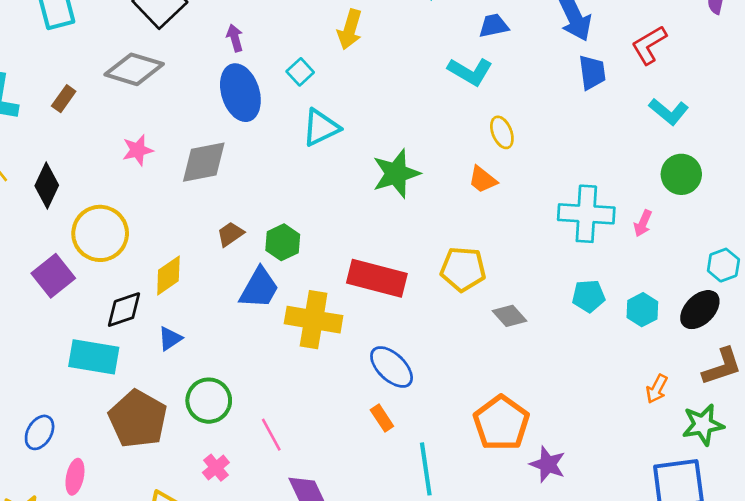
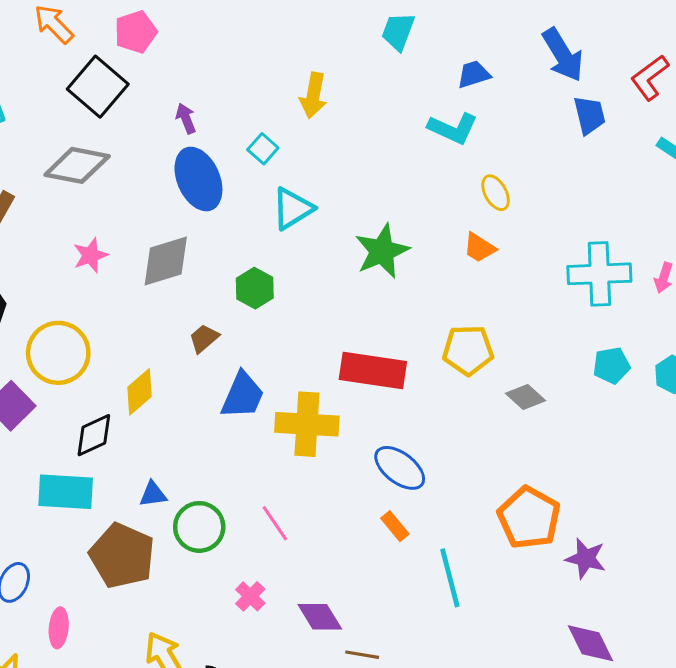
green hexagon: (283, 242) -> (255, 288), moved
blue triangle: (170, 339) -> (153, 494), moved, turned 32
pink line: (271, 435) -> (275, 523), moved
pink cross: (216, 468) -> (250, 596), moved

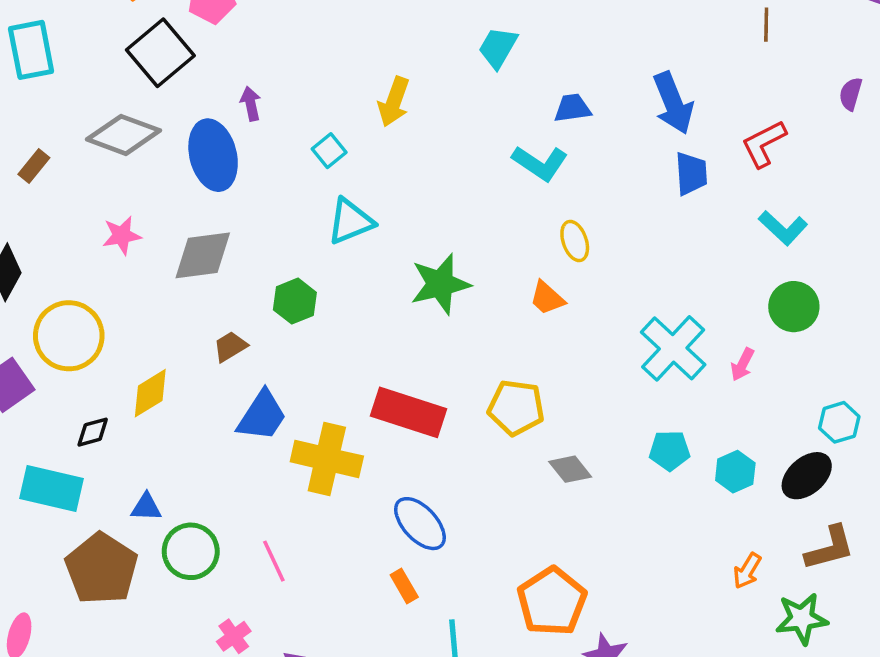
blue ellipse: (198, 179) -> (213, 155), moved
cyan cross: (599, 274) -> (673, 348), turned 36
black diamond: (94, 435) -> (93, 432), size x0.7

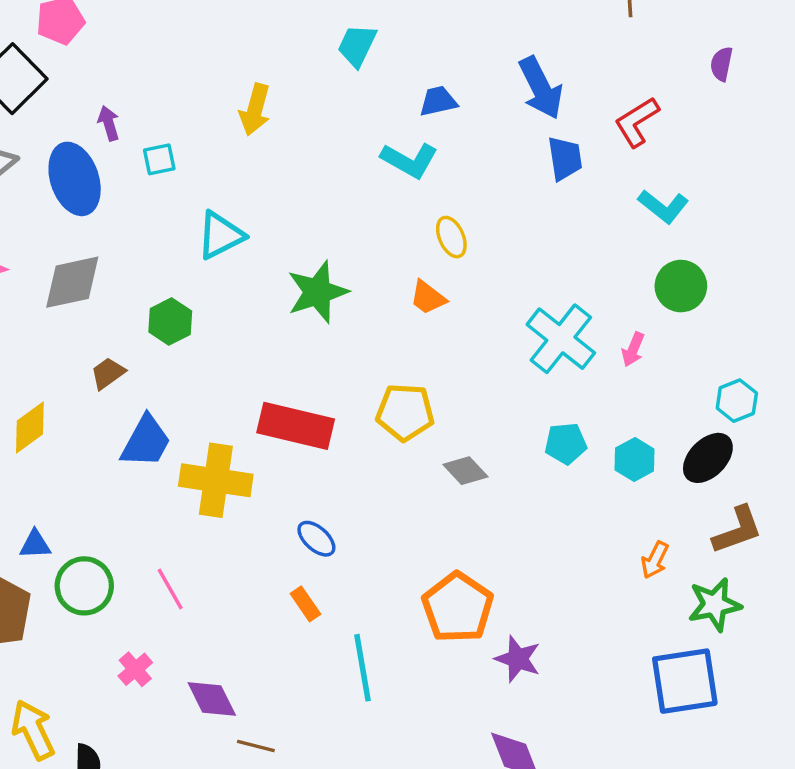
cyan square: (329, 151) -> (159, 159), moved, turned 32
blue ellipse: (420, 524) -> (316, 539), size x0.7

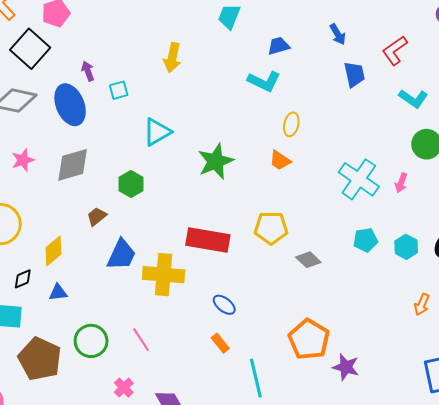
blue arrow: (541, 88) -> (338, 34), size x0.6
yellow ellipse: (451, 237) -> (291, 124), turned 40
blue triangle: (35, 544) -> (58, 292), moved

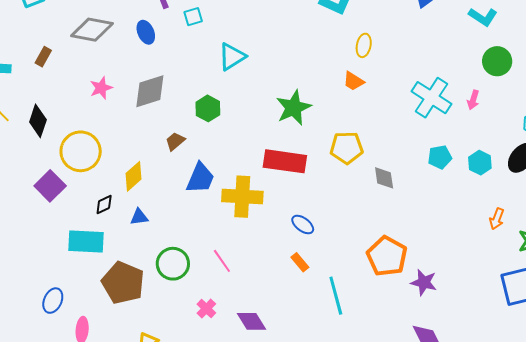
blue ellipse: (70, 105) -> (146, 32), size x0.6
green star: (216, 161) -> (294, 108), moved
gray diamond: (308, 260) -> (384, 178), turned 40

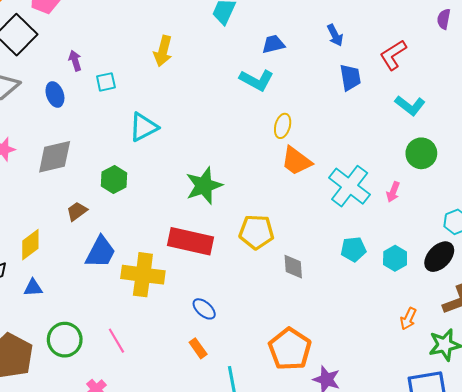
orange trapezoid: (354, 81) -> (296, 161), moved, size x1.4

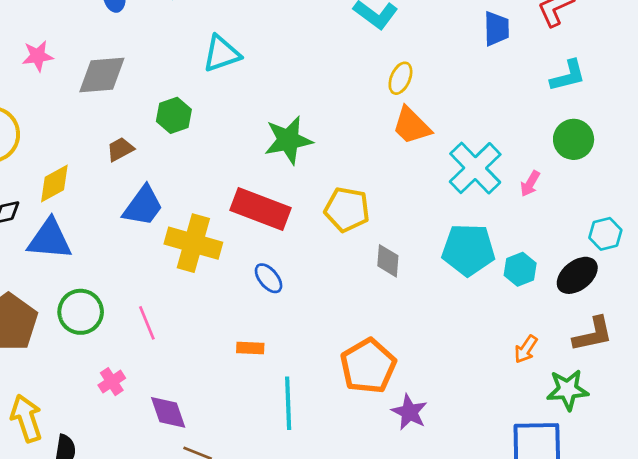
cyan L-shape: (410, 105) -> (568, 76), turned -60
cyan pentagon: (353, 249) -> (468, 250), size x1.6
blue triangle: (33, 288) -> (50, 239), size x1.8
blue ellipse: (204, 309) -> (269, 278), moved
orange rectangle: (198, 348) -> (250, 348), turned -60

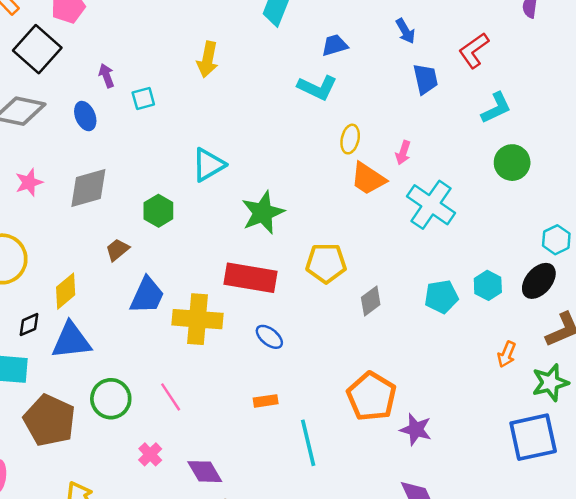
cyan triangle: (222, 54) -> (208, 165), moved
pink arrow: (530, 184) -> (403, 153), moved
cyan pentagon: (468, 250) -> (441, 297), moved, size x0.7
gray diamond: (388, 261) -> (371, 301), turned 60

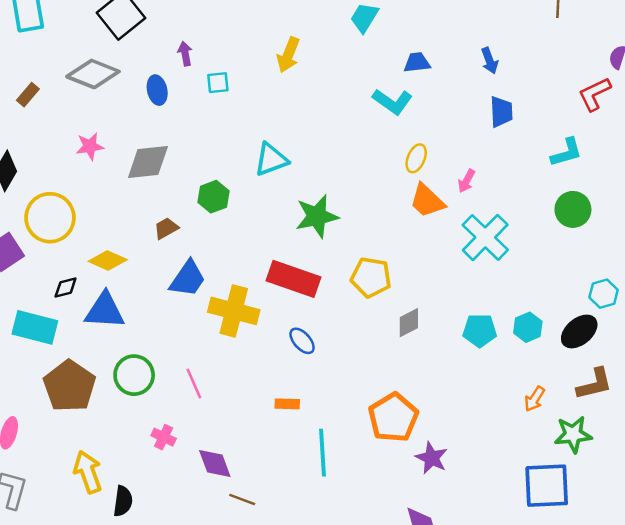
red L-shape: (474, 50) -> (595, 94), moved
yellow diamond: (66, 291) -> (108, 260), turned 54
pink cross: (150, 454) -> (164, 437), turned -30

